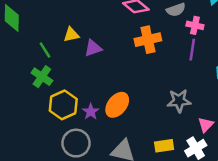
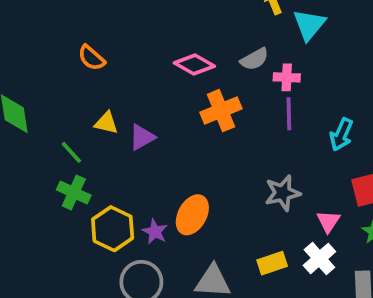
yellow triangle: (71, 35) -> (106, 123), turned 35

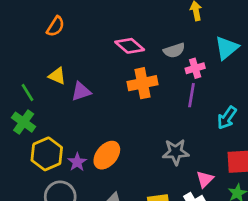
cyan triangle: (309, 25) -> (227, 48), moved
orange semicircle: (91, 58) -> (56, 26), turned -110
pink cross: (287, 77) -> (195, 68), turned -30

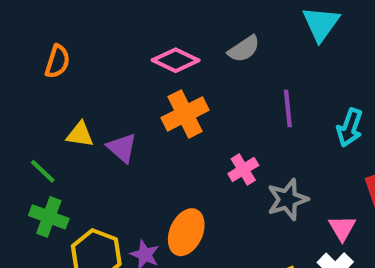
pink cross: (195, 68) -> (243, 169), moved
orange cross: (142, 83) -> (185, 114), moved
purple triangle: (81, 91) -> (122, 148), turned -45

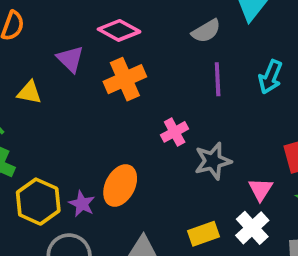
gray semicircle: (244, 49) -> (206, 31), moved
cyan arrow: (350, 128) -> (270, 77), moved
purple triangle: (122, 148) -> (70, 59), moved

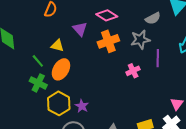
purple line: (218, 79) -> (158, 58), moved
gray star: (213, 161) -> (140, 40), moved
orange ellipse: (120, 186) -> (61, 69), moved

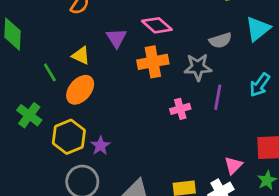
green cross: (38, 83) -> (29, 115), moved

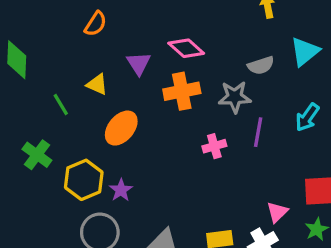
orange ellipse: (80, 90) -> (121, 128), moved

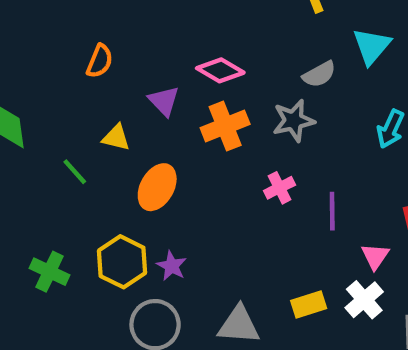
purple line: (258, 132) -> (332, 211), moved
green cross: (37, 155) -> (49, 272), moved

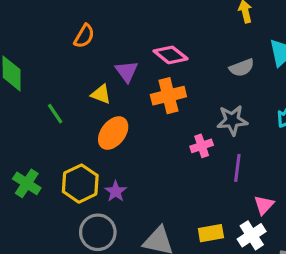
gray star: (294, 121) -> (232, 120), moved
yellow triangle: (116, 138) -> (101, 94), moved

